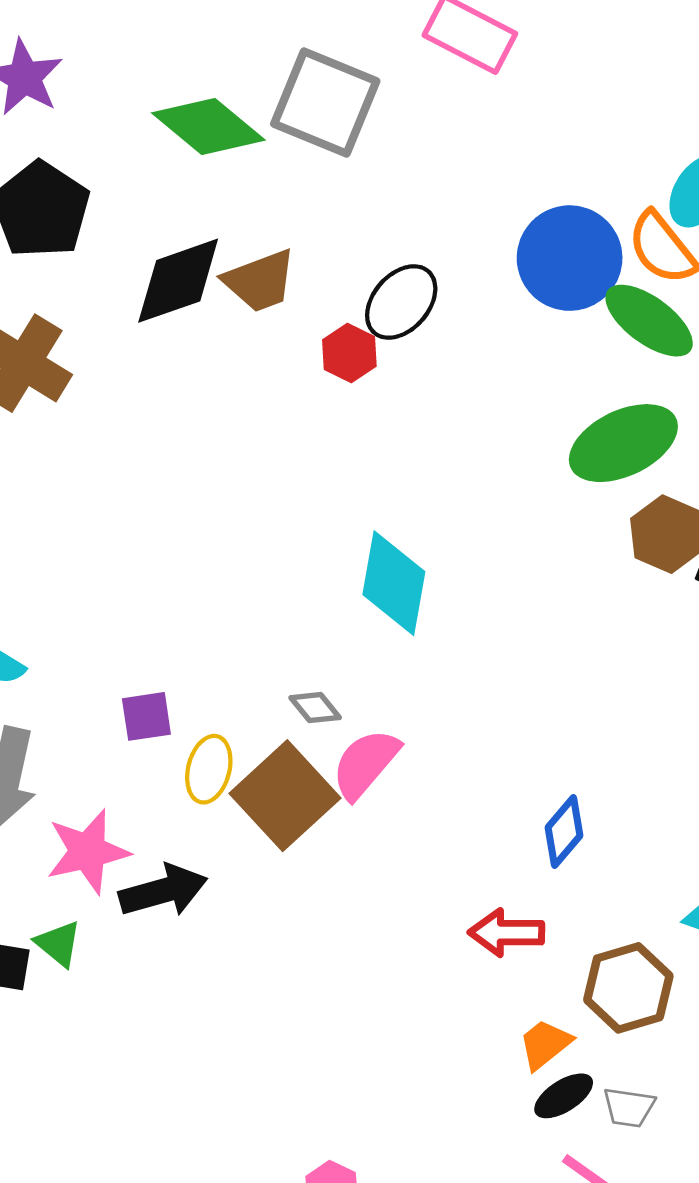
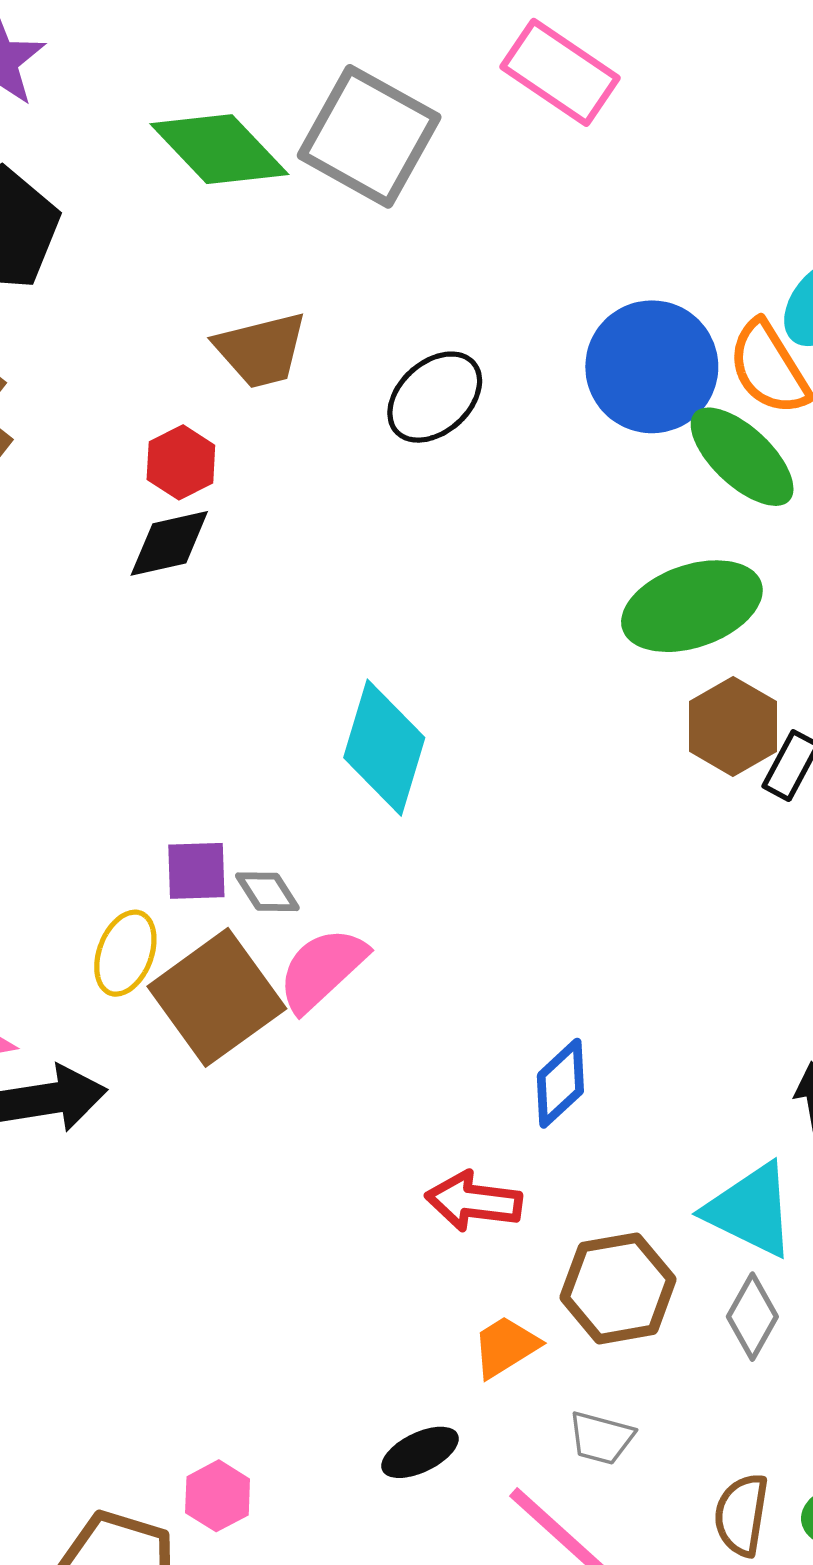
black diamond: (178, 281) -> (169, 543), moved, size x0.7
red hexagon: (349, 353) -> (181, 462), moved
purple square: (146, 716) -> (196, 871), moved
black ellipse: (564, 1096) -> (420, 1452), moved

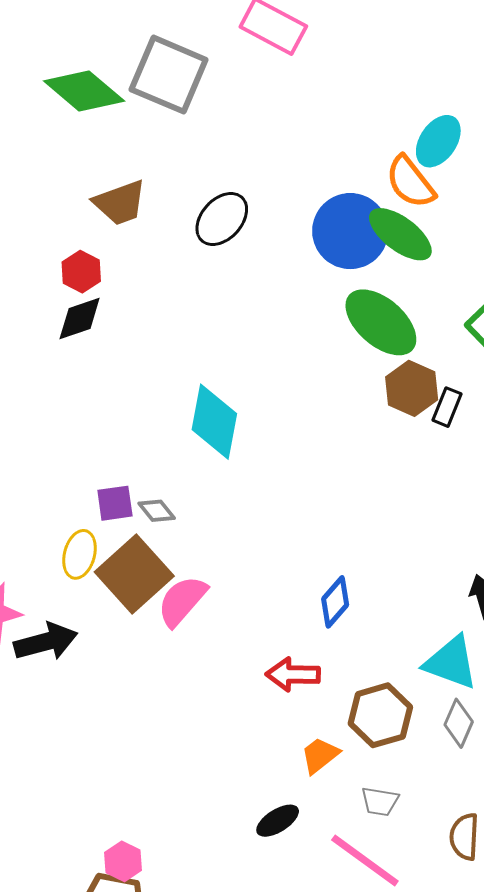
blue circle: (652, 367) -> (350, 231), moved
green ellipse: (692, 606) -> (381, 322), turned 66
pink semicircle: (322, 969) -> (182, 601), moved
pink hexagon: (218, 1496) -> (123, 861), moved

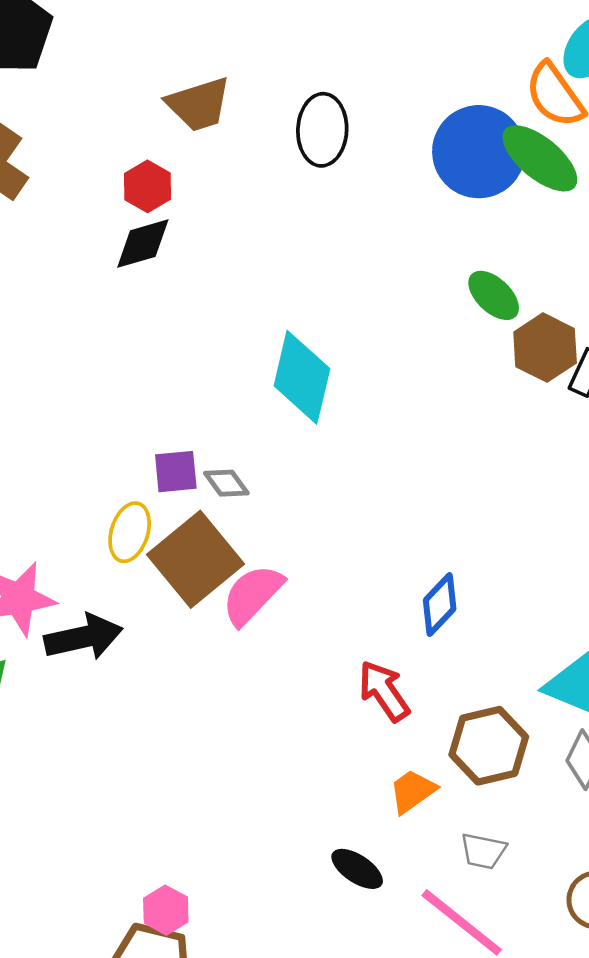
black ellipse: (222, 219) -> (322, 130), turned -42
green ellipse: (381, 322) -> (494, 295), moved, size x0.6
red arrow: (293, 674) -> (384, 691), turned 52
black ellipse: (278, 821) -> (357, 869), turned 63

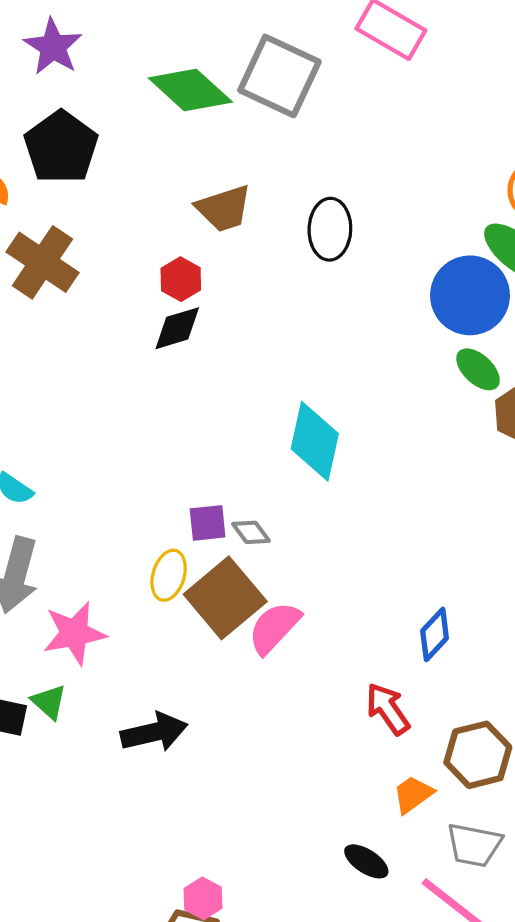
blue circle: (479, 152) -> (470, 295), moved
black arrow: (83, 637) -> (154, 732), moved
gray trapezoid: (483, 851) -> (474, 845), size x1.4

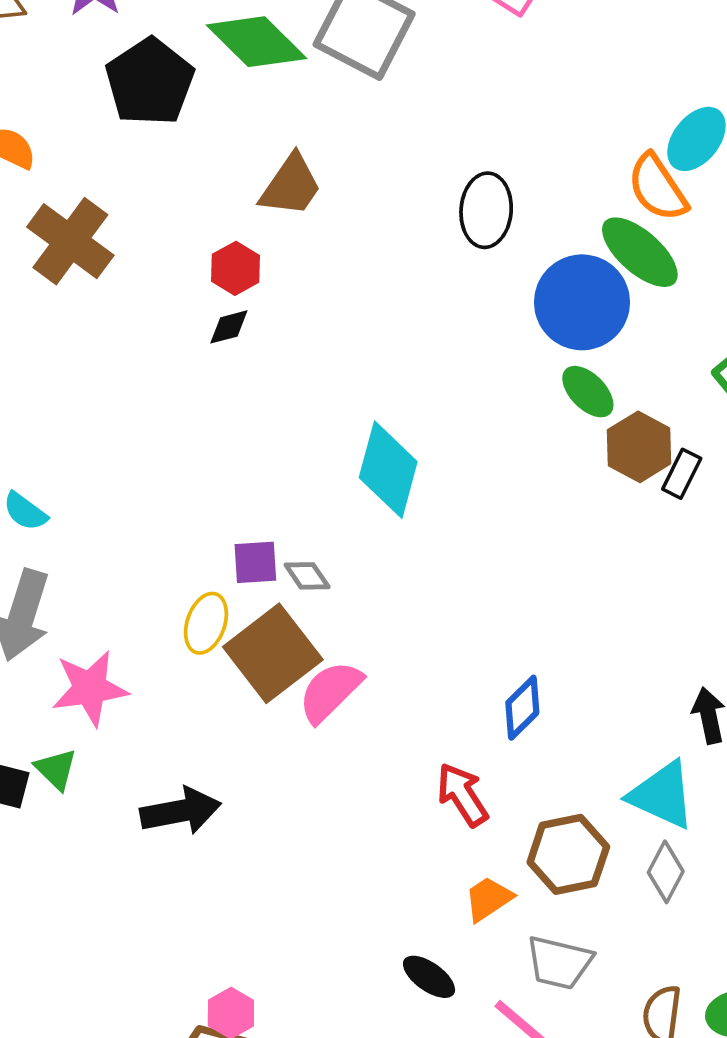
black pentagon: (61, 147) -> (150, 82), moved
brown trapezoid: (224, 208) -> (291, 186), turned -40
black ellipse: (330, 229) -> (486, 210), moved
black diamond: (177, 328) -> (229, 327), size x0.7

